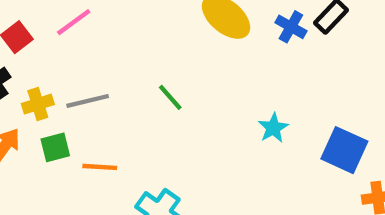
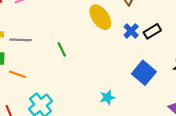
cyan star: (273, 128) -> (107, 97), moved
blue square: (344, 150) -> (144, 73), moved

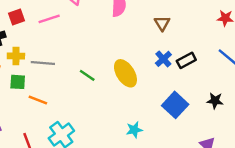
yellow ellipse: (100, 17) -> (125, 73), moved
green line: (62, 49) -> (87, 75), turned -32

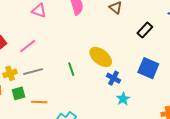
pink line: (49, 19) -> (28, 46), moved
blue cross: (163, 59) -> (113, 78), moved
green line: (87, 75) -> (71, 69), turned 56

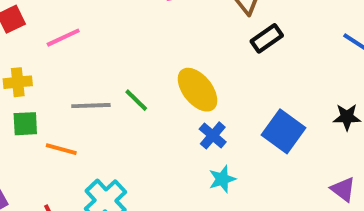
black rectangle: (145, 30) -> (267, 38), moved
green line: (71, 69) -> (136, 100), turned -40
gray line: (33, 72) -> (91, 106), moved

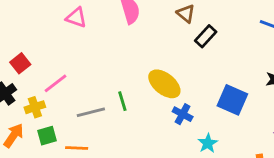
pink line: (63, 38) -> (56, 83), moved
green line: (136, 100) -> (122, 101), turned 42
cyan star: (222, 179) -> (208, 143), moved

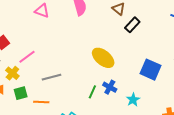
green line: (122, 101) -> (92, 92), moved, turned 40
yellow cross: (35, 107) -> (12, 73), turned -32
blue cross: (183, 114) -> (110, 87), moved

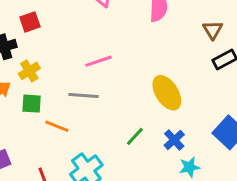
pink line: (27, 57) -> (99, 61), moved
blue cross: (110, 87) -> (174, 140), moved

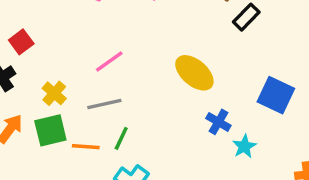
yellow cross: (29, 71) -> (54, 93), moved
green square: (32, 104) -> (50, 130), size x1.4
green line: (135, 136) -> (121, 138), moved

